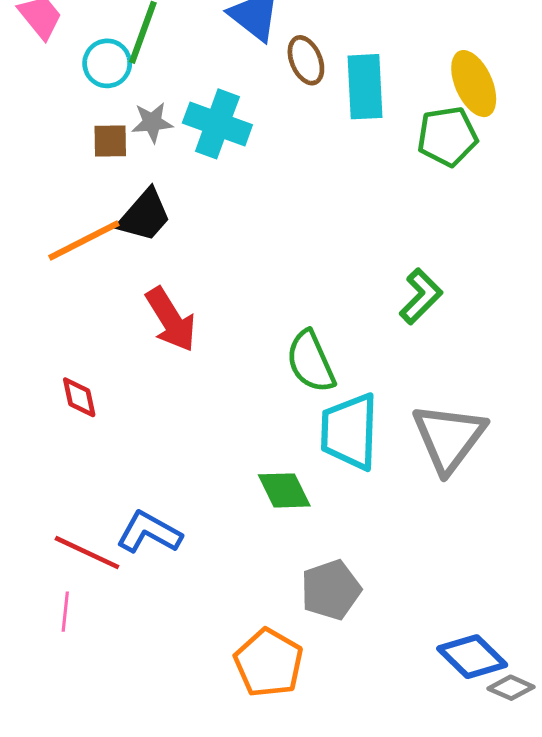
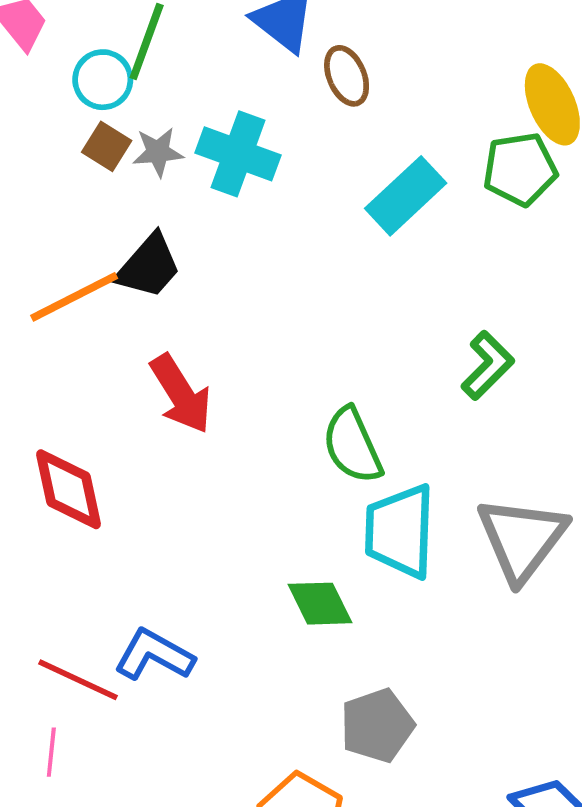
cyan rectangle: (365, 87) -> (406, 196), moved, turned 50
brown square: (110, 141) -> (107, 146), moved, turned 33
red diamond: (79, 397) -> (68, 489), size x1.6

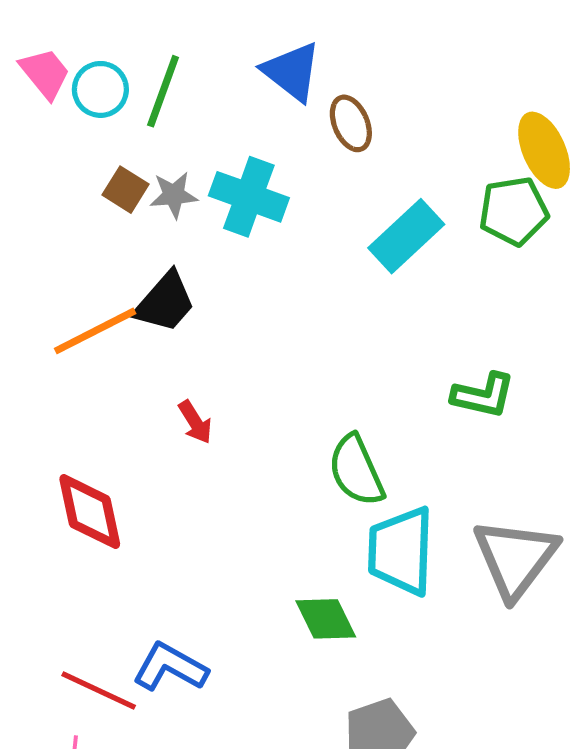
cyan circle: (103, 80) -> (100, 89), moved
green L-shape: (488, 365) -> (483, 395), turned 58
red arrow: (181, 394) -> (195, 422), size x0.6

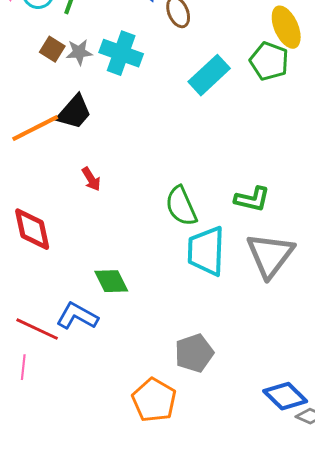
green pentagon: (514, 211) -> (269, 61), turned 30
green L-shape: (483, 395) -> (252, 199), moved
green diamond: (326, 619) -> (111, 281), moved

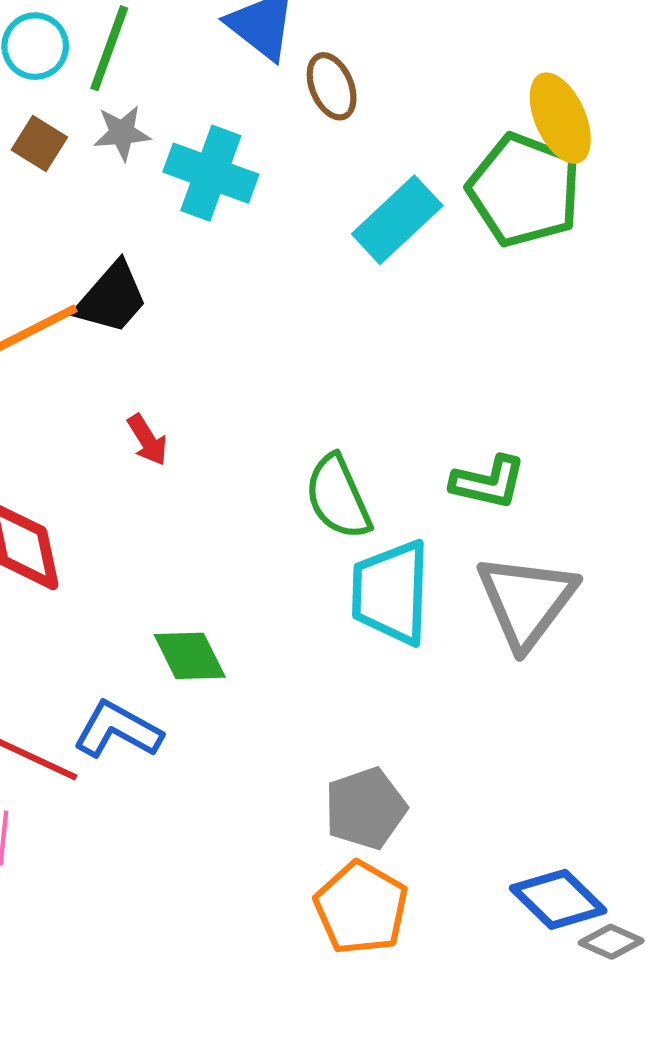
brown square: (52, 49) -> (39, 143), moved
gray star: (79, 52) -> (122, 133), moved
green pentagon: (269, 61) -> (524, 190), size x1.4
orange pentagon: (154, 400) -> (361, 908), moved

